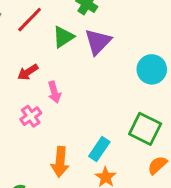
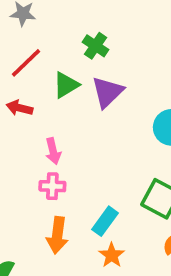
red arrow: (28, 72) -> (19, 108), moved, turned 45
pink cross: (31, 116) -> (52, 186), moved, turned 35

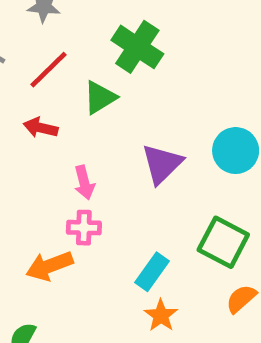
green cross: (95, 46) -> (137, 47), size x1.5
purple triangle: (107, 92) -> (162, 164), moved
orange arrow: (57, 235) -> (49, 266), moved, turned 63

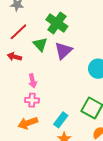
green triangle: (100, 97) -> (40, 44), turned -42
purple triangle: (162, 164) -> (63, 51), moved
orange arrow: (49, 266) -> (28, 123), moved

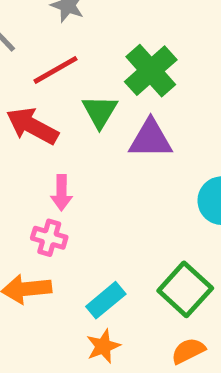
purple triangle: (63, 51) -> (151, 139), turned 30
red arrow: (14, 57) -> (32, 126), size x1.5

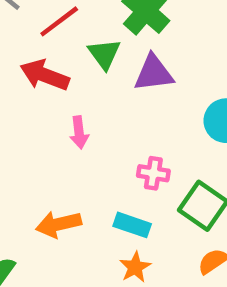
pink cross: (49, 238) -> (153, 173), moved
cyan rectangle: (106, 300) -> (132, 225), turned 66

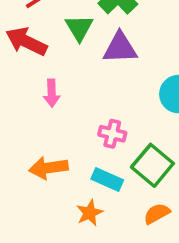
orange arrow: (59, 224) -> (49, 168), moved
cyan rectangle: (132, 225) -> (107, 180), moved

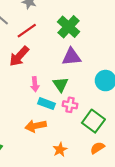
green triangle: (79, 28) -> (61, 84), moved
red arrow: (26, 41) -> (19, 56), turned -70
cyan rectangle: (107, 180) -> (46, 104), moved

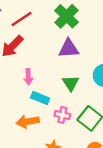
green triangle: (61, 84) -> (71, 83), moved
pink cross: (70, 105) -> (62, 115), moved

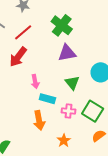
orange arrow: (28, 122) -> (39, 120), turned -84

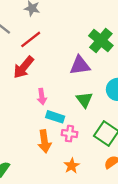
green cross: (62, 25) -> (101, 41), moved
pink cross: (68, 111) -> (69, 134), moved

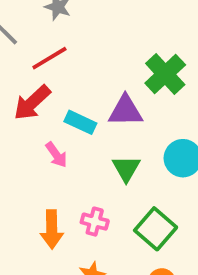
pink arrow: (42, 97) -> (56, 155), turned -35
cyan rectangle: (55, 117) -> (80, 122), moved

